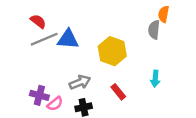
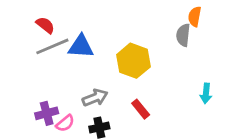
cyan arrow: (155, 79) -> (206, 93), moved
purple cross: (39, 95) -> (47, 113), turned -30

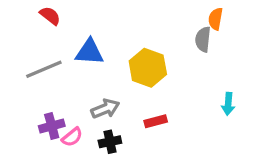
red semicircle: (45, 25) -> (50, 16), moved
gray line: (52, 46) -> (44, 69), moved
red rectangle: (141, 109) -> (156, 121), turned -66

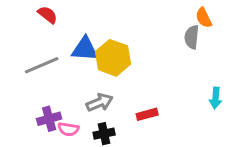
orange semicircle: (216, 19) -> (204, 18), turned -36
yellow hexagon: (148, 68) -> (113, 58), moved
pink semicircle: (72, 137) -> (68, 129), turned 48

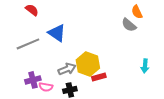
gray semicircle: (192, 37) -> (129, 25), turned -56
blue triangle: (85, 49) -> (57, 33), turned 30
yellow hexagon: (113, 58) -> (88, 64), moved

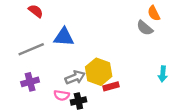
blue triangle: (57, 33) -> (64, 37), turned -30
purple cross: (33, 80) -> (30, 82), moved
pink semicircle: (46, 87) -> (62, 95), moved

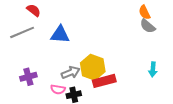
gray semicircle: (145, 28) -> (148, 26), moved
gray line: (31, 49) -> (22, 32), moved
red rectangle: (111, 86) -> (104, 81), size x1.5

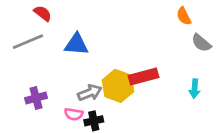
gray semicircle: (148, 26) -> (201, 43), moved
red rectangle: (104, 81) -> (143, 77), moved

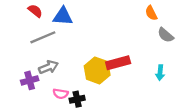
gray line: (28, 42) -> (43, 37), moved
blue triangle: (76, 44) -> (63, 16), moved
gray arrow: (90, 93) -> (48, 67), moved

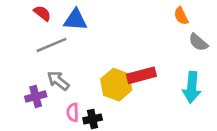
gray arrow: (48, 67) -> (58, 81), turned -120
cyan arrow: (160, 73) -> (192, 87), size x1.6
pink semicircle: (61, 94) -> (73, 112), turned 80

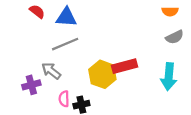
orange semicircle: (181, 16) -> (170, 11), moved, turned -63
gray semicircle: (198, 42) -> (175, 37), turned -66
gray line: (52, 45) -> (65, 44), moved

